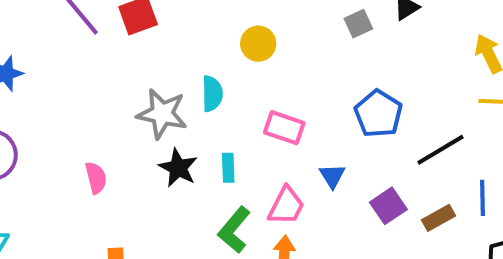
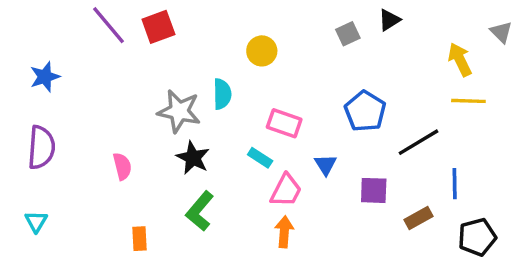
cyan rectangle: (228, 168) -> (260, 158), moved, turned -55
purple square: (388, 206) -> (374, 190), turned 36
brown rectangle: (438, 218) -> (419, 218), moved
green L-shape: (234, 230) -> (200, 211), moved

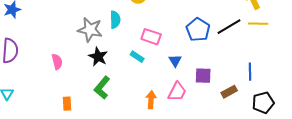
black line: (419, 142) -> (229, 27), moved
pink trapezoid: (286, 190) -> (177, 92), moved

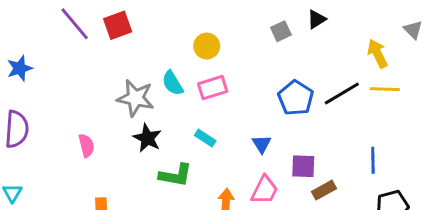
cyan semicircle: (115, 20) -> (173, 83), turned 150
pink rectangle: (151, 37) -> (213, 88), moved, turned -36
green L-shape: (102, 88) -> (176, 175), moved, turned -120
brown rectangle: (229, 92) -> (324, 190), moved

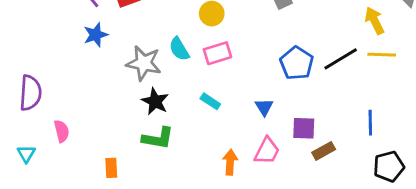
blue star: (20, 68) -> (96, 35), moved
pink semicircle: (86, 145) -> (62, 131), moved
green L-shape: (176, 175) -> (158, 138), moved

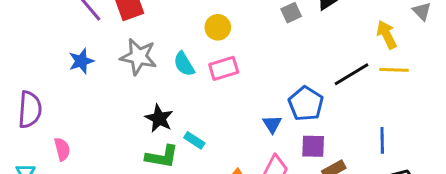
blue star: (96, 35) -> (81, 61), moved
gray star: (144, 63) -> (138, 57), moved
blue pentagon: (297, 63) -> (306, 104), moved
cyan rectangle: (210, 101) -> (194, 140), moved

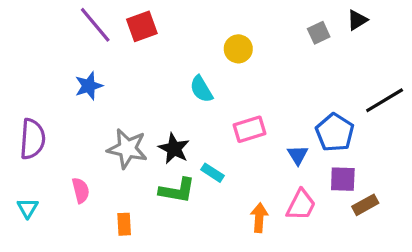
gray star: (138, 57) -> (127, 149), moved
pink rectangle: (224, 68) -> (250, 129), moved
pink semicircle: (62, 149) -> (81, 190), moved

